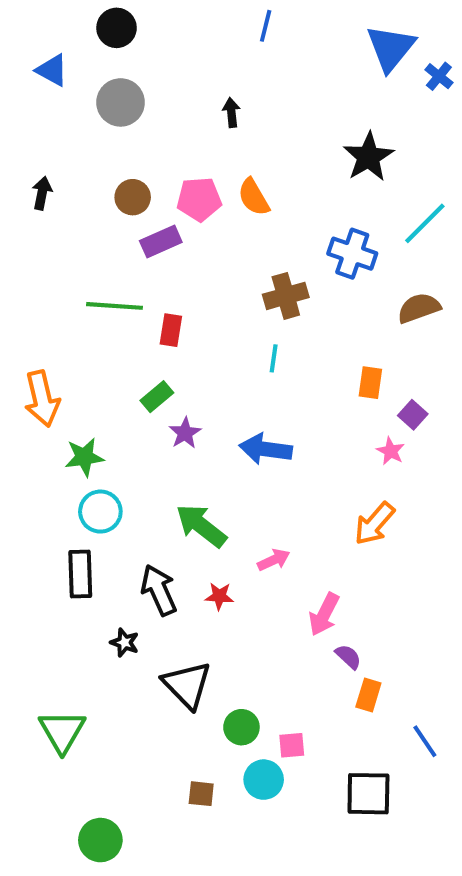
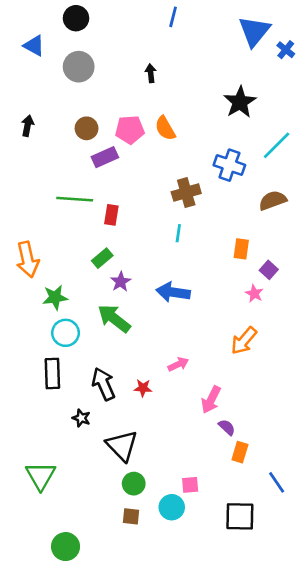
green arrow: (201, 526) -> (114, 318), moved
green circle: (241, 727) -> (134, 484), moved

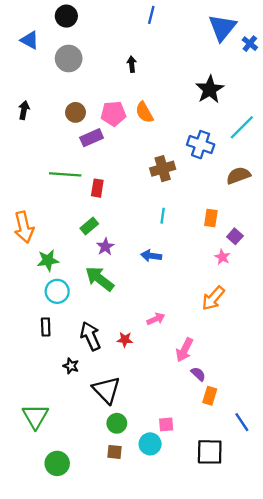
cyan line: (178, 233) -> (163, 216), moved
blue arrow: (173, 292) -> (151, 256), size x0.7
black rectangle: (52, 373) -> (46, 327), size x0.7
green circle: (66, 547) -> (57, 463), moved

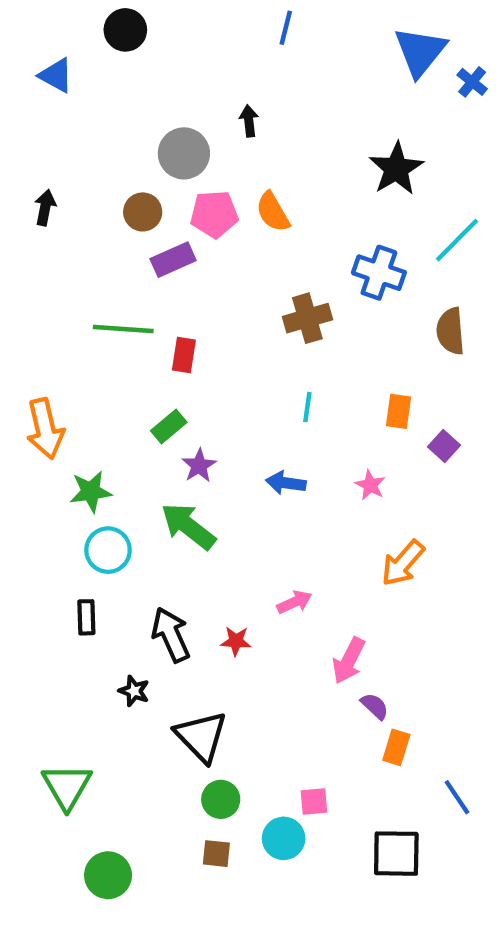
gray circle: (69, 58) -> (184, 153), moved
brown semicircle: (238, 176) -> (450, 331), turned -75
pink star: (222, 257) -> (370, 485), moved

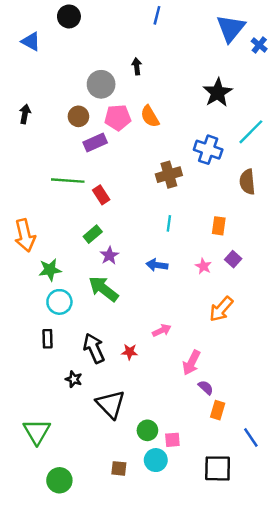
red rectangle: (184, 355) -> (101, 195), turned -42
purple square: (444, 446) -> (233, 259), moved
green circle: (221, 799) -> (147, 430), moved

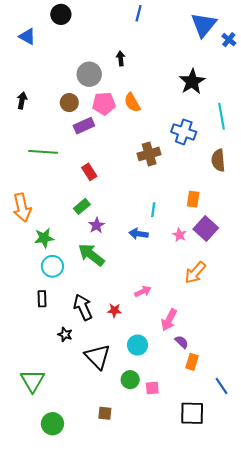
cyan line: (251, 132) -> (221, 116), turned -55
green line: (68, 181) -> (43, 152), moved
cyan line: (169, 223) -> (153, 210), moved
purple square: (233, 259) -> (206, 229), size x1.6
cyan circle: (156, 460) -> (137, 345), moved

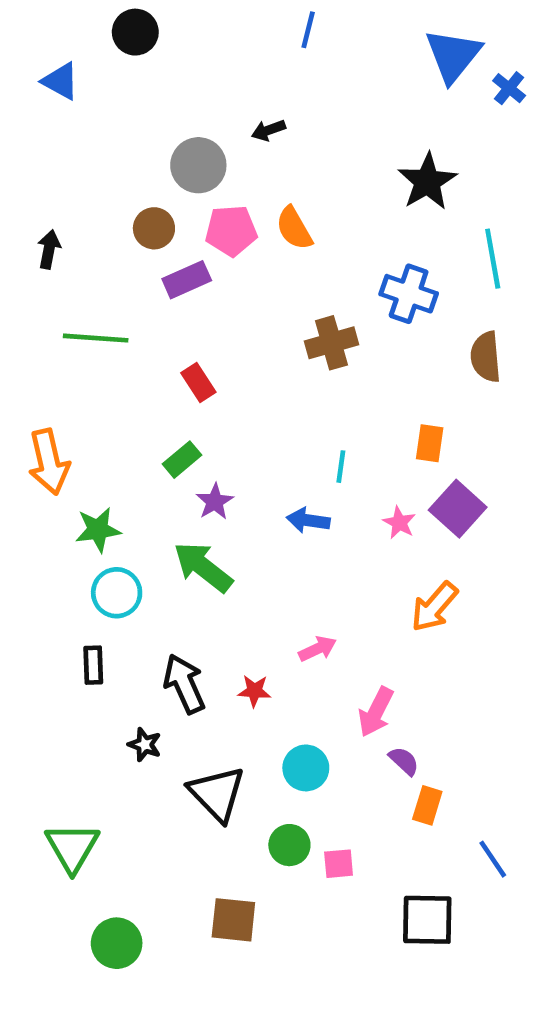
black arrow: (121, 58) -> (268, 130), turned -104
black arrow: (22, 100) -> (49, 249), moved
brown square: (105, 413) -> (233, 920), size x1.5

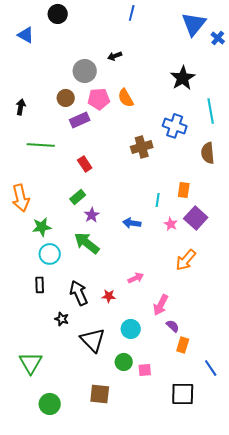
cyan line: (341, 467) -> (158, 200), moved

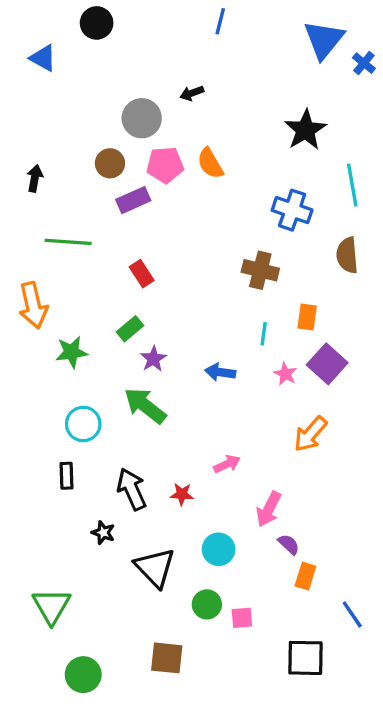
brown cross: (142, 147) -> (260, 270), moved, turned 30
orange arrow: (21, 198) -> (33, 305), moved
green star: (42, 227) -> (72, 352), moved

